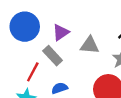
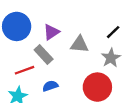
red line: (33, 72) -> (24, 70), turned 42

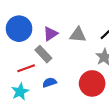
gray triangle: (79, 44) -> (78, 35), moved

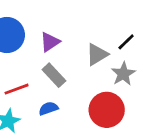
gray triangle: (78, 35) -> (97, 54), moved, turned -36
gray rectangle: (43, 54) -> (54, 75), moved

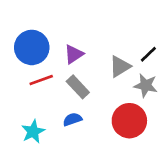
gray star: (123, 74) -> (146, 85), turned -30
red line: (17, 89) -> (41, 80), moved

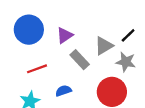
red line: (41, 80) -> (37, 69), moved
gray rectangle: (78, 87) -> (80, 60), moved

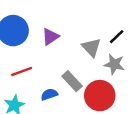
gray triangle: (104, 46) -> (91, 47), turned -42
gray rectangle: (80, 60) -> (72, 81), moved

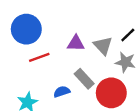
purple triangle: (50, 37) -> (76, 43), moved, turned 36
red line: (22, 72) -> (39, 57), moved

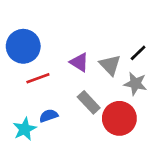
purple triangle: (76, 43) -> (79, 62), turned 30
blue semicircle: (62, 92) -> (49, 116), moved

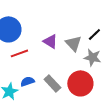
gray rectangle: (89, 102) -> (52, 83), moved

